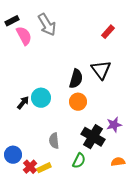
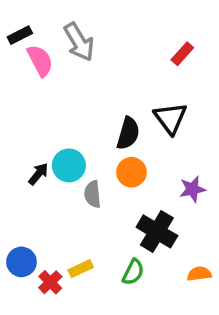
purple star: (114, 125) -> (192, 189), moved
gray semicircle: (54, 141) -> (93, 194), moved
yellow rectangle: (44, 168) -> (81, 269), moved

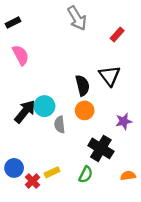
gray arrow: (79, 42) -> (77, 18), moved
pink semicircle: (40, 61) -> (21, 55), moved
black semicircle: (128, 133) -> (82, 85), turned -30
black arrow: (38, 174) -> (25, 112), size x1.6

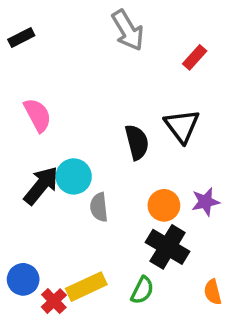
pink semicircle: (21, 55) -> (38, 115), moved
orange circle: (85, 110) -> (164, 205), moved
yellow rectangle: (52, 172) -> (86, 287), size x1.5
orange semicircle: (128, 176) -> (213, 292), turned -96

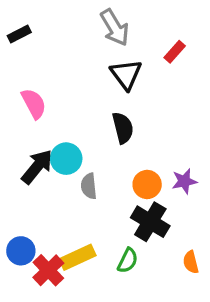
black triangle: (182, 126) -> (126, 74), moved
red cross: (54, 301) -> (48, 270), size x1.4

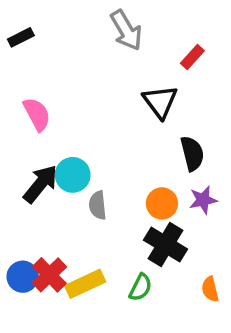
black triangle: (126, 74) -> (160, 102), moved
black semicircle: (123, 128) -> (192, 153), moved
red cross: (48, 270) -> (49, 275), moved

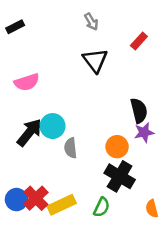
gray arrow: (126, 30) -> (91, 22), size x0.6
black triangle: (160, 102) -> (95, 60), moved
pink semicircle: (37, 114) -> (27, 82), turned 100
purple star: (203, 200) -> (144, 132), moved

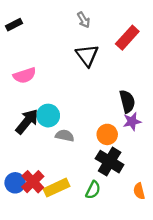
red rectangle: (139, 41) -> (127, 38), size x1.5
gray semicircle: (71, 148) -> (65, 136), turned 108

